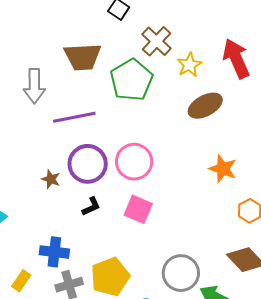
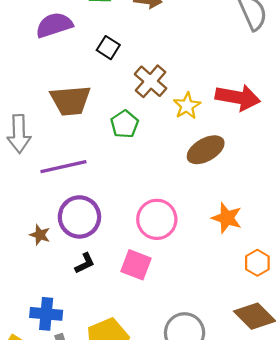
red arrow: (236, 59) -> (238, 98), turned 126
green pentagon: (131, 80) -> (124, 124), size x0.6
pink circle: (134, 162) -> (157, 219), moved

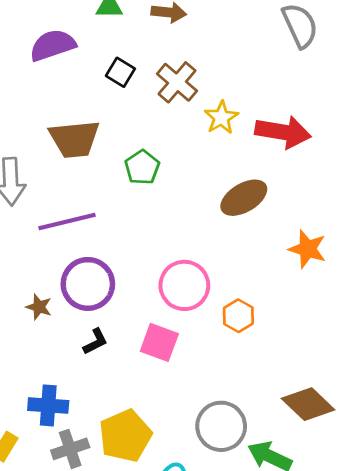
brown cross: (151, 81) -> (177, 82), moved
yellow star: (187, 106) -> (221, 117), moved
orange star: (227, 218) -> (308, 249), moved
orange hexagon: (257, 263) -> (238, 316), moved

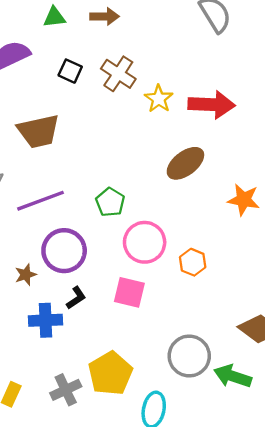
green pentagon: (142, 167) -> (110, 202), moved
brown star: (39, 307) -> (26, 275), turned -30
blue cross: (48, 405) -> (45, 320), moved

